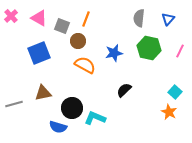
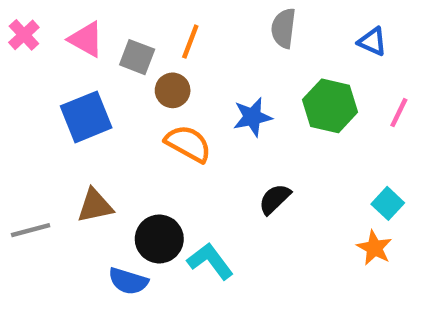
gray semicircle: (139, 18) -> (283, 28), moved
blue triangle: (168, 19) -> (372, 42), turned -48
cyan L-shape: (95, 118) -> (210, 261), turned 30

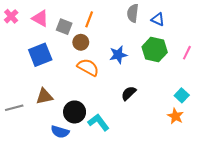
blue triangle: (372, 42) -> (158, 19), moved

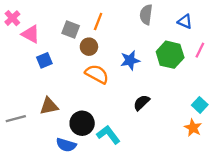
pink triangle: (40, 18) -> (31, 34), moved
blue triangle: (158, 19) -> (185, 21), moved
pink line: (187, 53) -> (200, 50), moved
blue square: (40, 55) -> (44, 60), size x0.6

